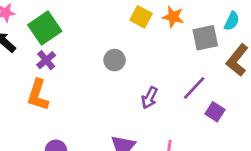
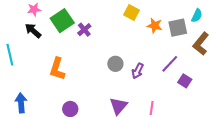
orange star: (173, 17) -> (155, 26), moved
purple cross: (46, 60) -> (84, 30), moved
gray circle: (115, 60) -> (115, 64), moved

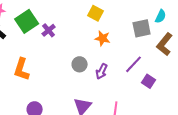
orange star: (155, 26) -> (103, 38), moved

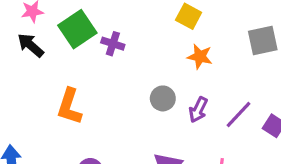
purple cross: (49, 30) -> (113, 44), turned -32
purple line: (134, 64) -> (239, 115), moved

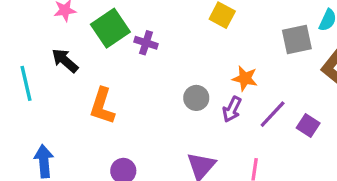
black arrow: (31, 45) -> (65, 61), moved
orange star: (200, 57) -> (245, 78), moved

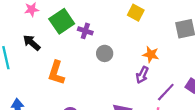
gray circle: (196, 98) -> (105, 53), moved
purple line: (273, 114) -> (166, 92), moved

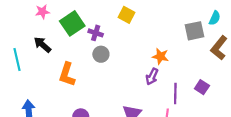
yellow square: (136, 13) -> (126, 15), moved
gray circle: (105, 53) -> (101, 54), moved
purple line: (166, 92) -> (175, 94), turned -42

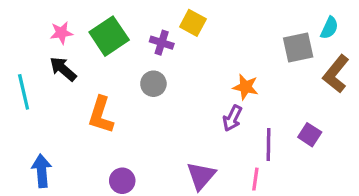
pink star: (42, 12) -> (61, 33), moved
purple cross: (96, 33) -> (162, 43), moved

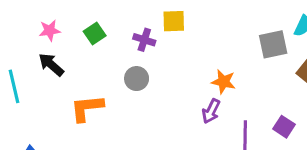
yellow square: (193, 23) -> (174, 21), turned -30
green square: (109, 36) -> (95, 34), size x0.6
orange L-shape: (101, 115) -> (87, 108), turned 66

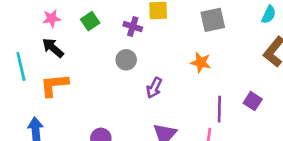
gray square: (273, 44) -> (213, 20), moved
orange L-shape: (87, 108) -> (54, 85), moved
purple arrow: (211, 111) -> (154, 88), moved

